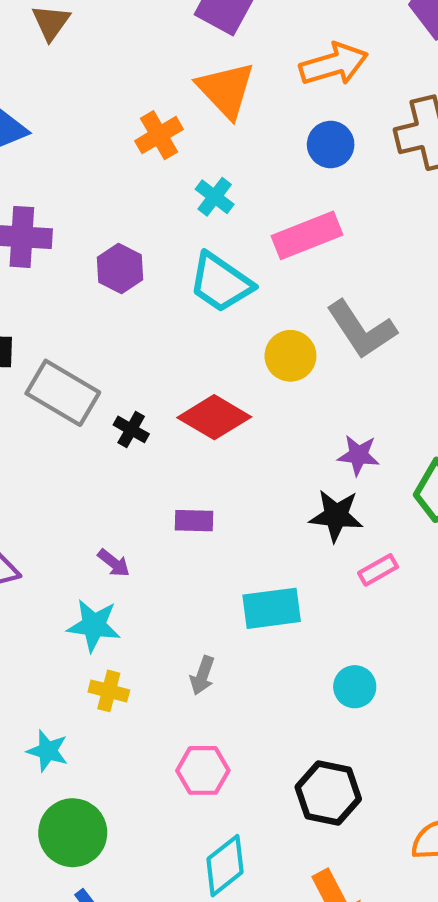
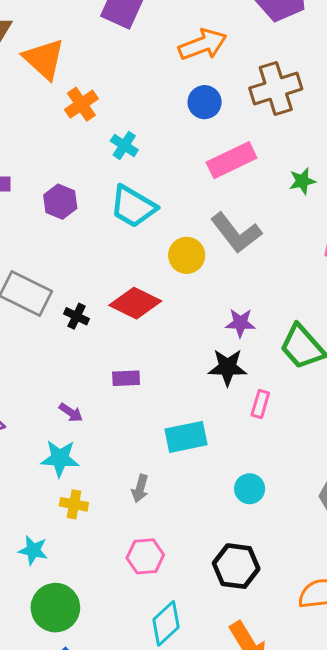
orange triangle: (226, 90) -> (44, 59), moved
pink rectangle: (307, 235) -> (232, 160), moved
pink rectangle: (378, 570) -> (260, 404), turned -40

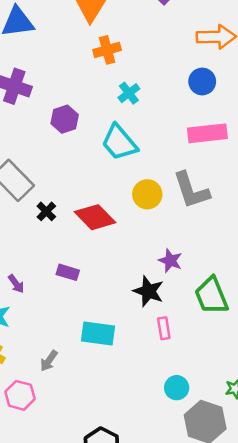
pink rectangle: (260, 404) -> (164, 328), turned -45
cyan circle: (250, 489) -> (177, 388), moved
pink hexagon: (145, 556) -> (20, 395), moved

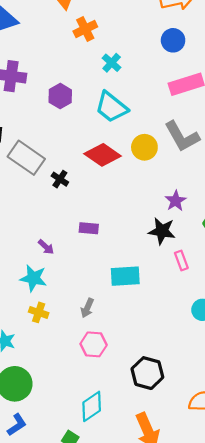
red diamond: (95, 217) -> (103, 155), moved
purple star: (170, 261) -> (176, 201), turned 30
pink hexagon: (20, 395) -> (94, 344), moved

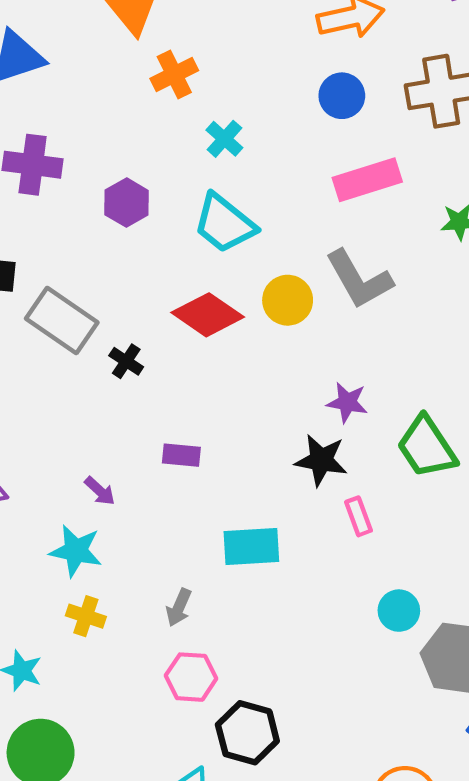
purple star: (176, 201) -> (347, 402), turned -30
black hexagon: (147, 373) -> (247, 733), moved

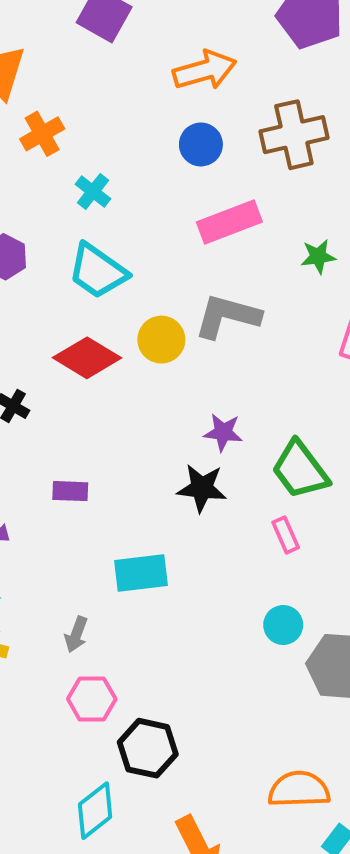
gray L-shape: (359, 279) -> (227, 316), turned 138
pink rectangle: (358, 516) -> (286, 535), moved

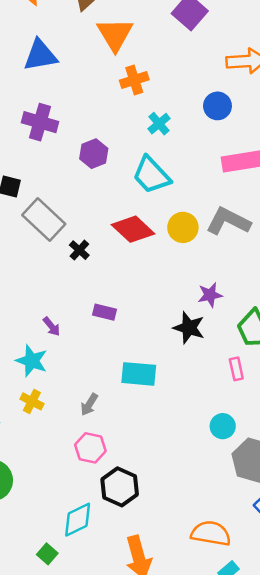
blue circle: (201, 144) -> (217, 106), moved
purple star: (223, 432) -> (210, 295), turned -30

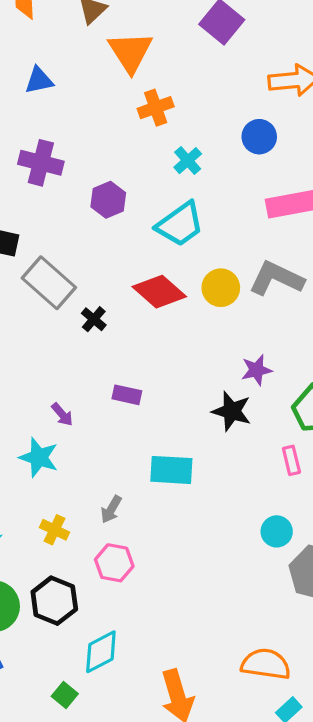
blue triangle: (40, 55) -> (39, 80), size x0.7
cyan trapezoid: (151, 175) -> (180, 224), turned -81
yellow cross: (32, 401) -> (55, 530), moved
black hexagon: (120, 487) -> (54, 601), moved

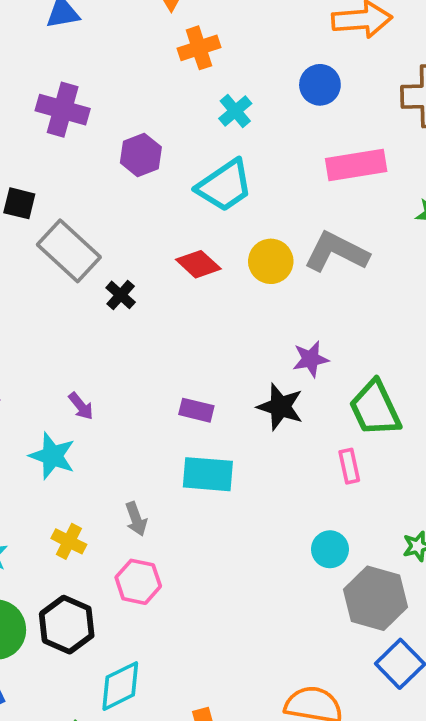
red diamond: (159, 292) -> (198, 264), size x0.7
purple rectangle: (127, 395) -> (196, 410), moved
gray arrow: (111, 509) -> (136, 519), turned -52

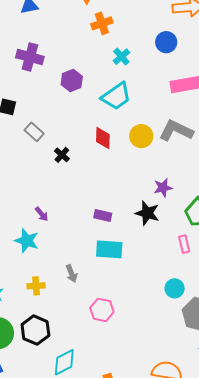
gray rectangle: (69, 251) -> (34, 132), size x0.6
red diamond: (198, 264) -> (103, 138), turned 50
yellow cross: (69, 541) -> (36, 286), turned -30
pink hexagon: (138, 582) -> (102, 310), moved

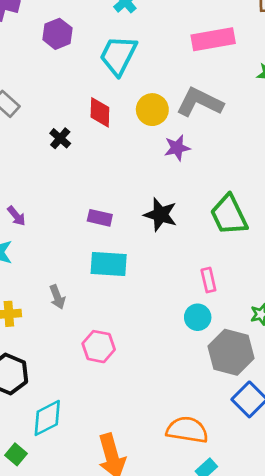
cyan trapezoid: (116, 96) -> (118, 55), turned 152
black cross: (62, 155) -> (60, 138), moved
purple star: (163, 188) -> (177, 148), moved
pink rectangle: (184, 244) -> (208, 280), moved

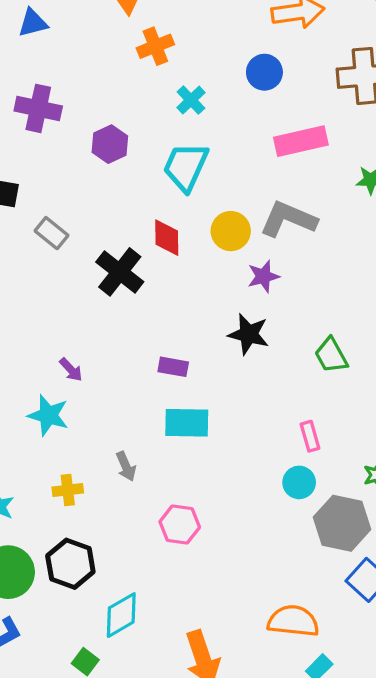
black cross: (60, 138) -> (120, 272), size x1.8
black star: (160, 215) -> (249, 334), moved
green trapezoid: (229, 215) -> (331, 355), size x0.7

